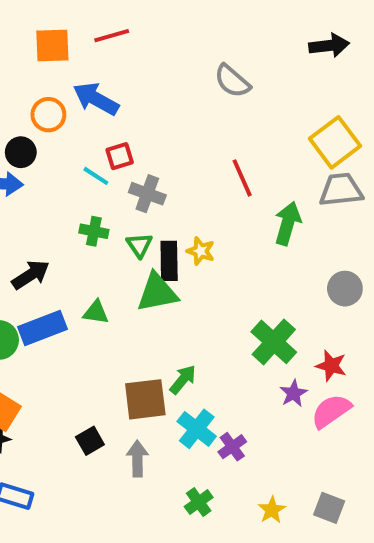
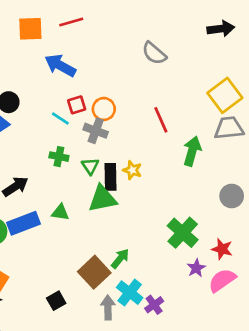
orange circle: (48, 115) -> (104, 109), moved
brown square: (145, 399) -> (94, 272), turned -36
gray arrow: (137, 459) -> (108, 308), moved

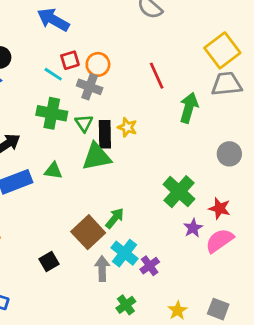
green cross: (59, 157) -> (52, 113), size x1.5

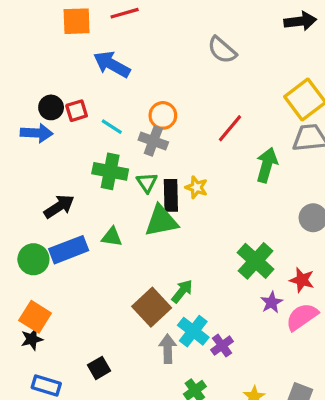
red square: (70, 60) -> (77, 111), moved
red line: (157, 76) -> (230, 128), turned 64
black square: (49, 262) -> (99, 368), moved

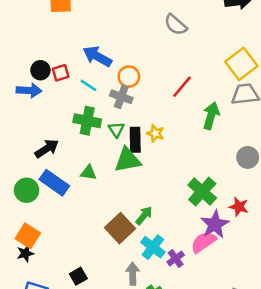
blue arrow: (112, 64) -> (97, 56), moved
blue rectangle: (69, 250) -> (54, 183), turned 56
purple star: (272, 302) -> (215, 224), size x1.6
pink semicircle: (302, 317) -> (203, 242), moved
gray arrow: (168, 349) -> (133, 274), moved

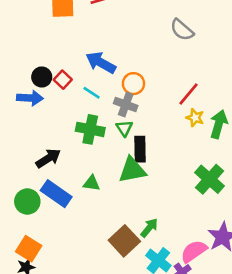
red square: (61, 73) -> (63, 80), turned -30
green triangle: (116, 130) -> (124, 128), moved
yellow star: (155, 133) -> (195, 118), moved
green cross: (202, 192) -> (209, 179), moved
pink semicircle: (203, 242) -> (194, 251), moved

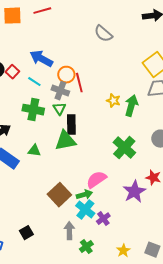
red line: (189, 94) -> (79, 83), moved, turned -54
green arrow: (149, 228) -> (84, 195), moved, turned 35
pink semicircle: (194, 251) -> (96, 180), moved

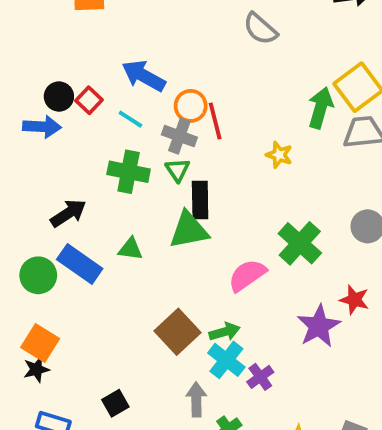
green arrow: (131, 106) -> (321, 108), moved
pink semicircle: (96, 180) -> (247, 275), moved

